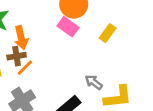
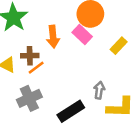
orange arrow: (21, 38) -> (53, 37), moved
gray arrow: (94, 82) -> (99, 90), turned 54

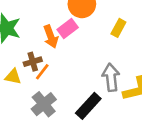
pink rectangle: (82, 34) -> (68, 28), moved, turned -66
gray arrow: (99, 90) -> (111, 77), size x1.5

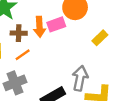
brown cross: (33, 62) -> (19, 33), moved

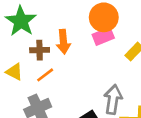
pink rectangle: (56, 24) -> (103, 36), moved

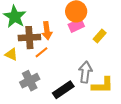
brown cross: (40, 50) -> (29, 38), size x1.5
orange line: (45, 75) -> (42, 52), moved

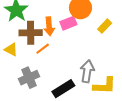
pink rectangle: (76, 25) -> (68, 23), moved
yellow rectangle: (100, 36) -> (105, 26), moved

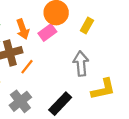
orange arrow: (49, 26) -> (23, 29), moved
gray arrow: (87, 71) -> (81, 63), moved

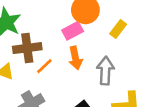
orange arrow: (23, 29) -> (75, 58), moved

